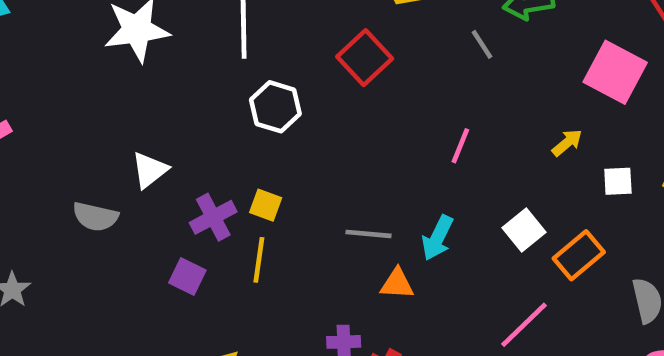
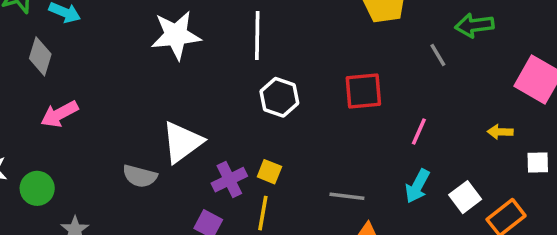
red square: (365, 58) -> (363, 91), moved, turned 36
yellow arrow: (567, 143) -> (500, 132), turned -140
white triangle: (150, 170) -> (182, 142), size x1.5
cyan arrow: (437, 238) -> (417, 186), moved

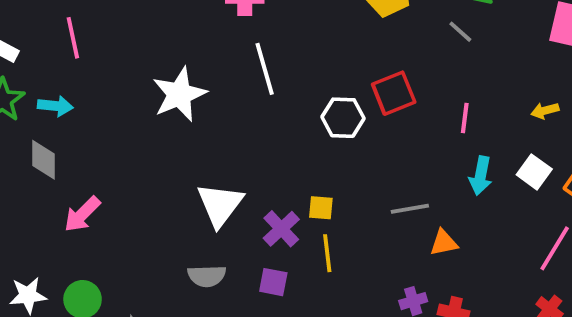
white hexagon: (279, 97) -> (343, 118), moved
yellow arrow: (500, 132) -> (545, 111), moved
gray semicircle: (140, 176) -> (207, 276), moved

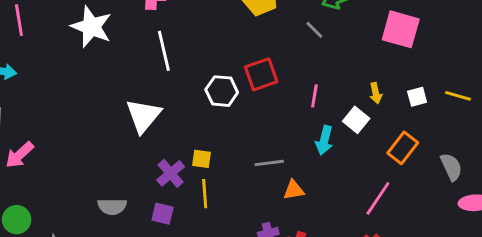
white star: (179, 94) -> (91, 27), moved, turned -30
yellow arrow: (545, 111) -> (376, 93), turned -90
white square: (534, 172) -> (356, 120), moved
white triangle: (220, 205) -> (143, 116), moved

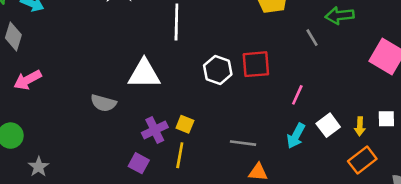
yellow arrow: (376, 93) -> (360, 126), moved
white triangle: (143, 116) -> (144, 74), turned 36
gray semicircle: (112, 207) -> (103, 103), moved

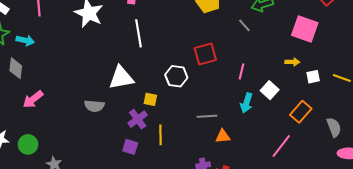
white hexagon: (218, 70) -> (176, 76), moved
yellow square: (185, 124) -> (150, 99), moved
yellow arrow: (360, 126) -> (292, 62), moved, turned -80

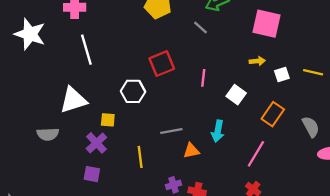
cyan arrow: (246, 103) -> (218, 131), moved
yellow line: (160, 135) -> (140, 157), moved

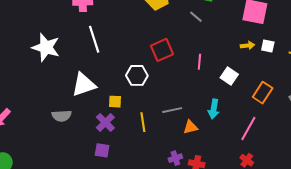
white star: (30, 34) -> (46, 47), moved
white square: (282, 74) -> (268, 46), moved, turned 32
yellow line: (140, 157) -> (143, 122), moved

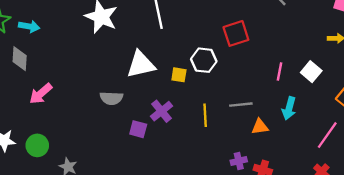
pink line: (199, 62) -> (280, 71), moved
yellow square: (115, 102) -> (179, 75), moved
purple square: (102, 150) -> (138, 129), moved

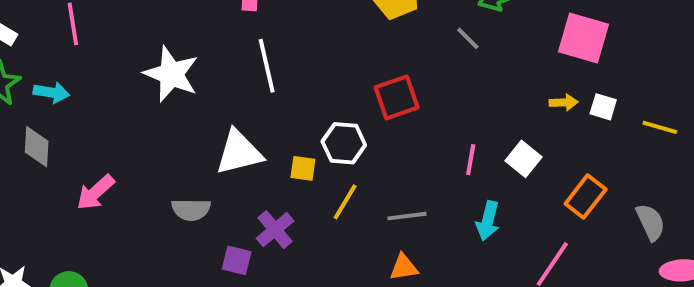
pink arrow: (41, 94) -> (95, 192), moved
yellow line: (205, 115) -> (345, 202), moved, turned 35
orange triangle: (260, 127) -> (404, 267), moved

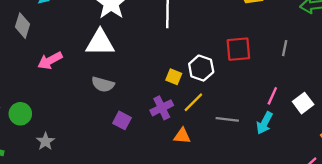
gray line: (468, 38) -> (285, 48), moved, turned 42
white triangle: (239, 152) -> (100, 43), moved
cyan arrow: (488, 221) -> (264, 123), moved
purple cross: (275, 230) -> (162, 108), moved
orange triangle: (404, 267) -> (182, 136), moved

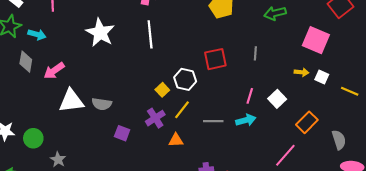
white triangle: (100, 43) -> (71, 101), moved
pink arrow: (50, 61) -> (54, 71), moved
yellow square: (174, 77) -> (162, 90), turned 32
cyan arrow: (264, 123) -> (246, 120), turned -126

